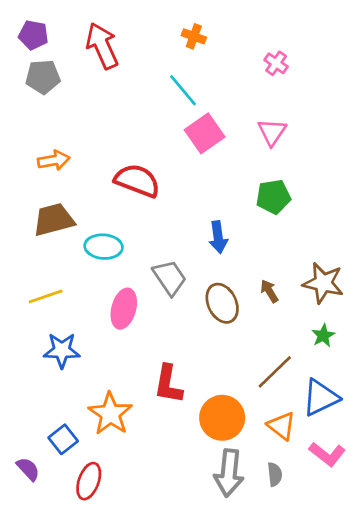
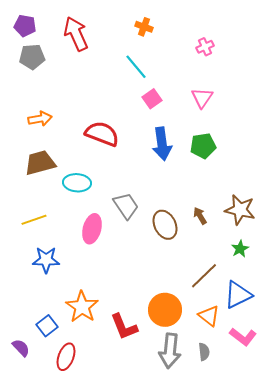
pink cross: (276, 63) -> (205, 47), turned 30
pink square: (205, 133) -> (152, 99), size x0.7
blue arrow: (218, 237) -> (162, 144), moved, size x1.4
red L-shape: (168, 384) -> (124, 327), moved, turned -32

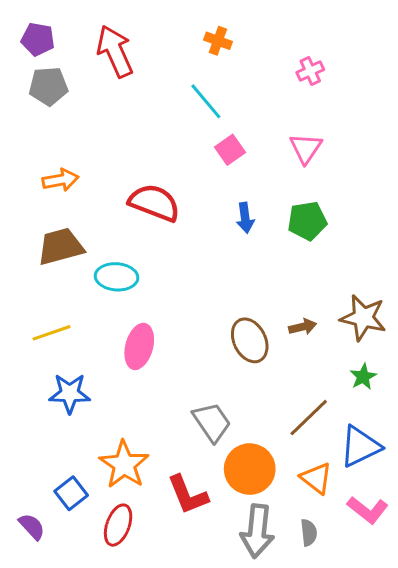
blue arrow: (162, 144) -> (245, 218), size x0.6
gray trapezoid: (126, 206) -> (212, 422), moved
brown arrow: (200, 216) -> (303, 327), turned 108
red ellipse: (66, 357) -> (118, 525), moved

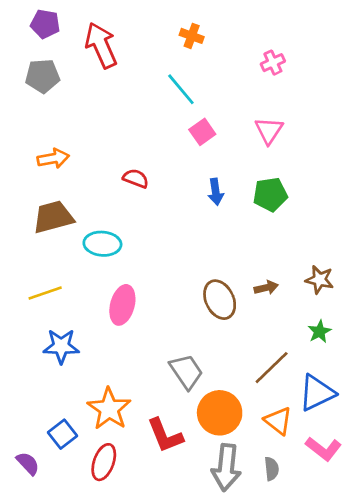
purple pentagon: (38, 39) -> (45, 24), moved
red semicircle: (154, 203) -> (136, 178), size x0.6
brown star: (363, 318) -> (319, 280), size x0.7

